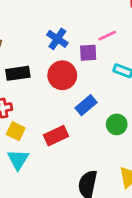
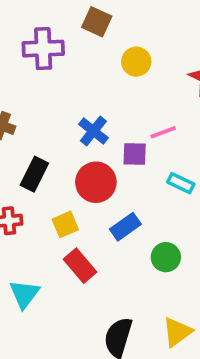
black rectangle: (18, 73) -> (34, 174), turned -60
yellow square: (16, 131) -> (65, 224), moved, turned 36
red rectangle: (56, 136) -> (80, 266), turned 70

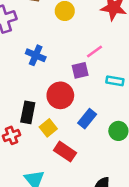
blue cross: (93, 131) -> (36, 55), moved
black rectangle: (34, 174) -> (28, 112), moved

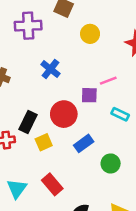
red rectangle: (65, 152) -> (52, 184), moved

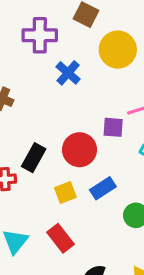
yellow circle: (90, 34) -> (118, 50), size x1.5
blue cross: (50, 69) -> (68, 73), moved
yellow square: (44, 142) -> (65, 193), moved

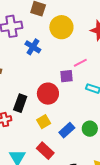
blue rectangle: (103, 188) -> (67, 130), moved

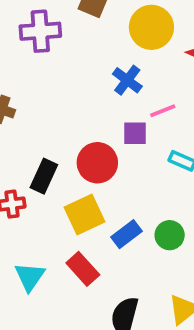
yellow circle: (61, 27) -> (151, 27), moved
blue cross: (33, 47) -> (127, 80), moved
yellow square: (44, 122) -> (85, 214), size x1.5

